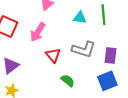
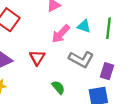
pink arrow: (38, 32) -> (61, 34), moved
red triangle: (53, 55) -> (37, 58), moved

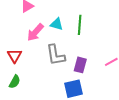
gray L-shape: (81, 59) -> (56, 55), turned 55
green semicircle: (58, 87) -> (15, 82), moved, turned 72

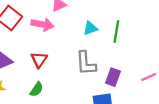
cyan triangle: (57, 24) -> (90, 28), turned -40
pink arrow: (35, 32) -> (42, 24), moved, turned -126

